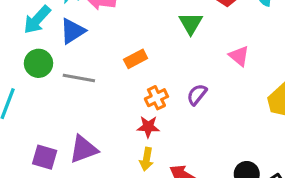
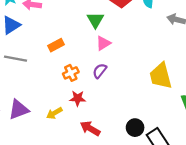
pink triangle: (239, 56) -> (103, 43), moved, turned 49
red star: (148, 127) -> (78, 98), moved
yellow arrow: (147, 159) -> (54, 113), moved, turned 49

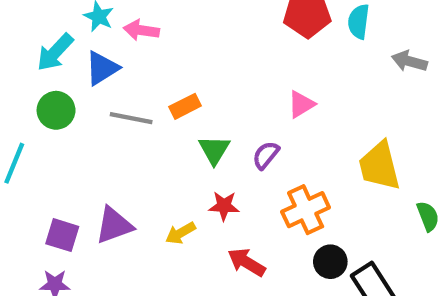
green triangle: (95, 20) -> (214, 150), moved
pink triangle: (103, 43) -> (301, 104), moved
gray line: (16, 59) -> (131, 118), moved
orange cross: (71, 73) -> (306, 210), moved, size x1.5

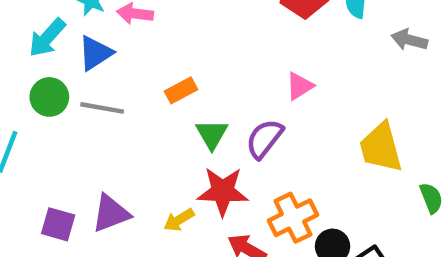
gray line: (131, 118) -> (102, 108), moved
purple semicircle: (266, 155) -> (264, 139), size x1.4
red star: (224, 206) -> (223, 191), size x1.6
orange cross: (306, 210) -> (293, 218), moved

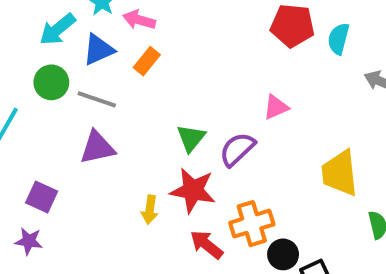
orange rectangle: (181, 90) -> (147, 61), moved, turned -32
purple triangle: (111, 213) -> (97, 148), moved
yellow arrow: (179, 220) -> (150, 210), turned -60

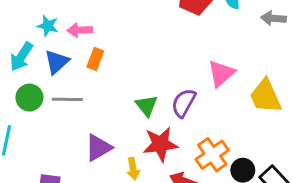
pink triangle: (276, 107) -> (221, 73), moved, size x1.4
purple triangle: (97, 148) -> (98, 148), moved

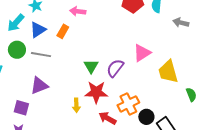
pink arrow: (80, 30) -> (78, 11), moved
purple triangle: (98, 148) -> (39, 86), moved

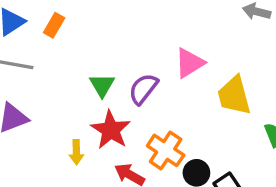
red star: (96, 92) -> (111, 130), turned 30
orange cross: (128, 104) -> (166, 150), turned -30

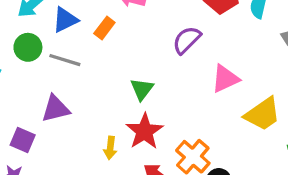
purple semicircle: (143, 89) -> (187, 40), moved
yellow trapezoid: (234, 96) -> (263, 114), turned -117

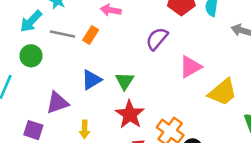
blue triangle: (65, 20) -> (91, 80), moved
gray line: (65, 60) -> (62, 34), moved
yellow arrow: (110, 148) -> (85, 129), moved

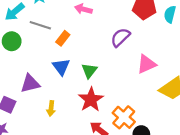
orange rectangle: (91, 35) -> (63, 38), moved
blue triangle: (91, 80) -> (61, 67), turned -42

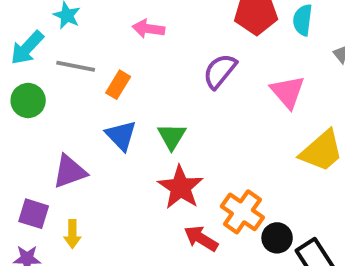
pink triangle: (146, 64) -> (288, 92), moved, turned -40
yellow arrow: (51, 108) -> (72, 234), moved

